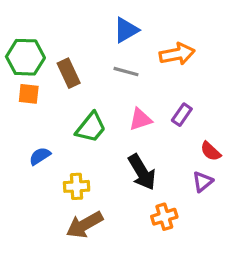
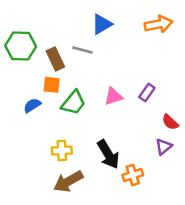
orange arrow: (177, 54) -> (159, 24), moved
gray line: (126, 72) -> (82, 50), moved
orange square: (29, 94) -> (52, 85), moved
blue semicircle: (40, 156) -> (32, 105), moved
black arrow: (142, 172) -> (108, 154), moved

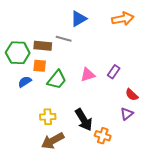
green hexagon: (21, 46) -> (18, 53), moved
brown rectangle: (55, 59) -> (43, 46), turned -60
orange cross: (133, 175) -> (103, 136), turned 35

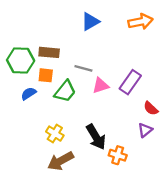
gray line: (64, 39) -> (83, 68), moved
purple rectangle: (114, 72) -> (130, 82), size x1.5
yellow cross: (48, 117) -> (55, 134), turned 35

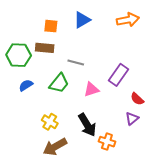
orange square: (46, 75) -> (51, 26), moved
pink triangle: (101, 86) -> (91, 89), moved

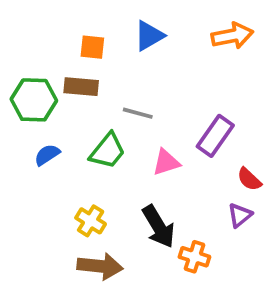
brown arrow: (55, 147) -> (100, 266), turned -145

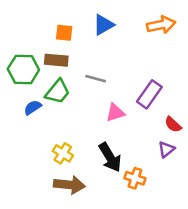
green trapezoid: (108, 151) -> (58, 92), moved

